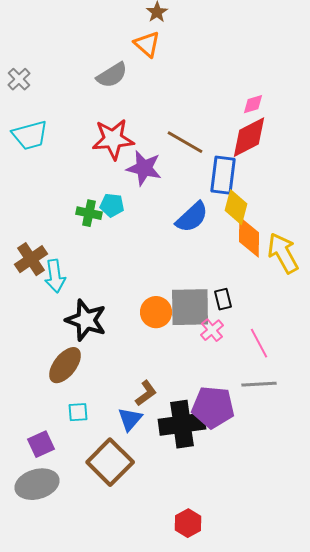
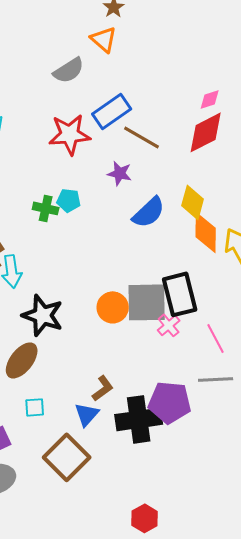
purple star: (144, 168) -> (120, 173), moved, size x0.7
blue rectangle: (223, 175) -> (112, 111), moved, turned 48
black rectangle: (223, 299) -> (180, 294), size x2.0

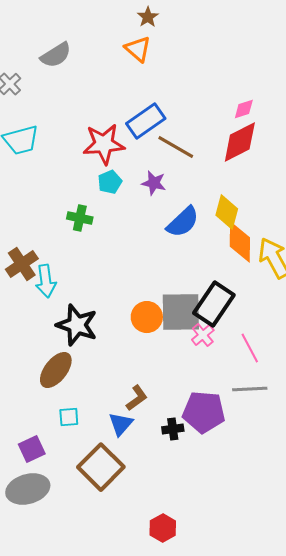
gray semicircle: (69, 70) -> (56, 55), moved
cyan pentagon: (69, 200) -> (110, 182), moved, turned -30
black rectangle: (180, 294) -> (214, 304), turned 48
black cross: (139, 419) -> (173, 429), size x0.5
red hexagon: (145, 518) -> (163, 528), moved

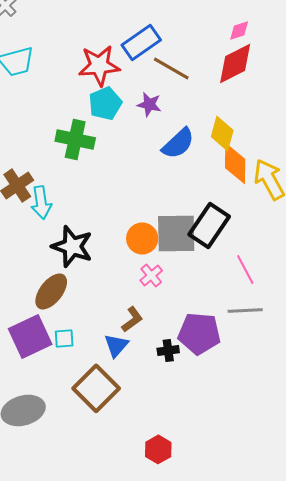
cyan pentagon: (110, 182) -> (105, 103), size x1.4
green cross: (80, 218) -> (75, 139), size x1.5
pink cross: (203, 335) -> (151, 275), moved
purple square: (32, 449) -> (30, 336), moved, size x1.6

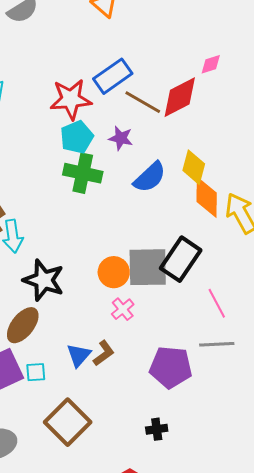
red diamond: (235, 63) -> (180, 97), moved
green cross: (75, 139) -> (83, 173), moved
blue triangle: (116, 345) -> (79, 355), moved
black cross: (168, 350) -> (157, 429), moved

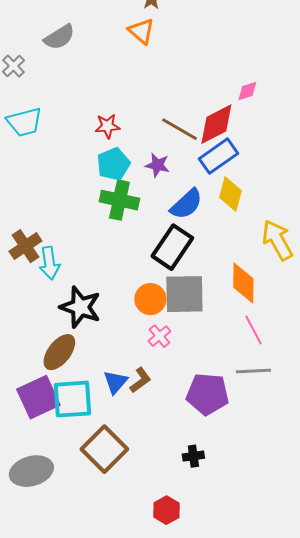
blue rectangle: (113, 76) -> (218, 156), moved
red star: (71, 99) -> (107, 126), size x0.6
orange diamond: (207, 197) -> (243, 283), moved
black rectangle: (181, 259) -> (172, 247), moved
cyan square: (36, 372) -> (72, 399), size x2.0

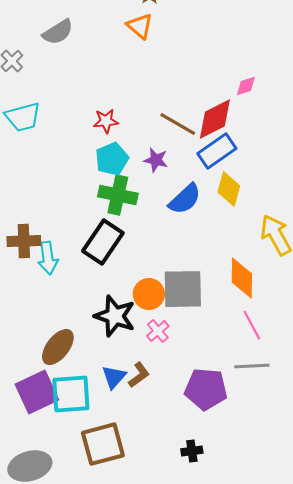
brown cross: (25, 246) -> (24, 241), turned 32
black rectangle: (172, 247) -> (103, 242), moved
black star: (80, 307) -> (115, 316), moved
brown square: (104, 449) -> (103, 444), turned 30

